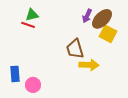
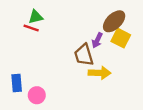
purple arrow: (87, 16) -> (97, 40), moved

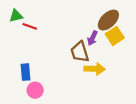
green triangle: (36, 17) -> (16, 16), moved
yellow square: (121, 38) -> (115, 36), turned 30
blue rectangle: (17, 83) -> (25, 72), moved

